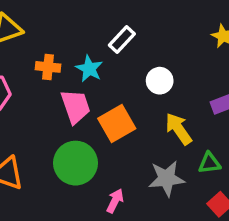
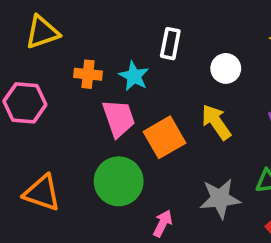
white rectangle: (122, 39) -> (170, 44), turned -32
white circle: (160, 81) -> (226, 68), moved
yellow arrow: (179, 129) -> (216, 122), moved

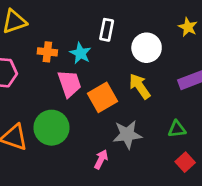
white circle: (226, 68) -> (147, 48), size x1.4
green circle: (119, 181) -> (51, 128), moved
gray star: (220, 199) -> (127, 135), moved

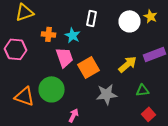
white circle: (147, 48) -> (130, 21), moved
yellow arrow: (140, 86) -> (128, 64), moved, turned 84
pink arrow: (101, 159) -> (74, 115), moved

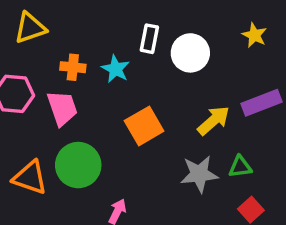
white circle: (130, 21) -> (190, 53), moved
pink trapezoid: (64, 57) -> (62, 108), moved
gray star: (106, 94) -> (199, 174), moved

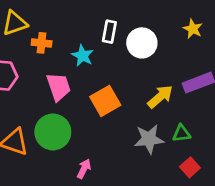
orange cross: (73, 67) -> (42, 43), moved
pink trapezoid: (62, 108) -> (59, 87), moved

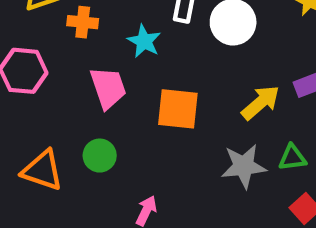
orange square: (105, 101) -> (178, 109), turned 36
green circle: (53, 132) -> (100, 156), size x0.6

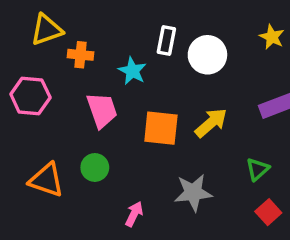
yellow arrow: (261, 103) -> (211, 123), moved
green triangle: (292, 158) -> (258, 169), turned -35
gray star: (244, 166) -> (193, 193), moved

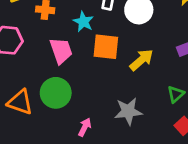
orange square: (161, 128) -> (106, 47), moved
green circle: (95, 167) -> (56, 93), size x1.5

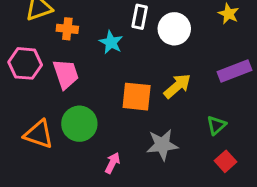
orange square: (106, 47) -> (137, 97), moved
pink trapezoid: (61, 51) -> (66, 74), moved

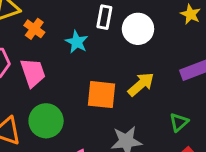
orange cross: (67, 29) -> (34, 29), turned 30

